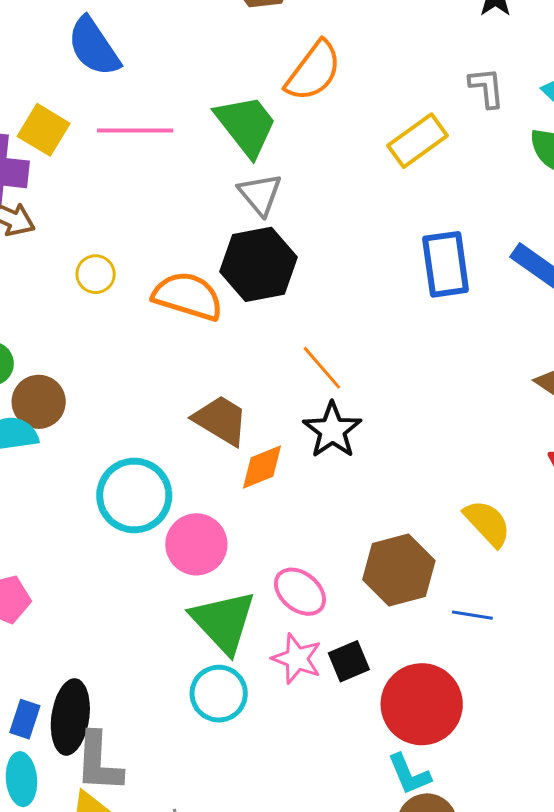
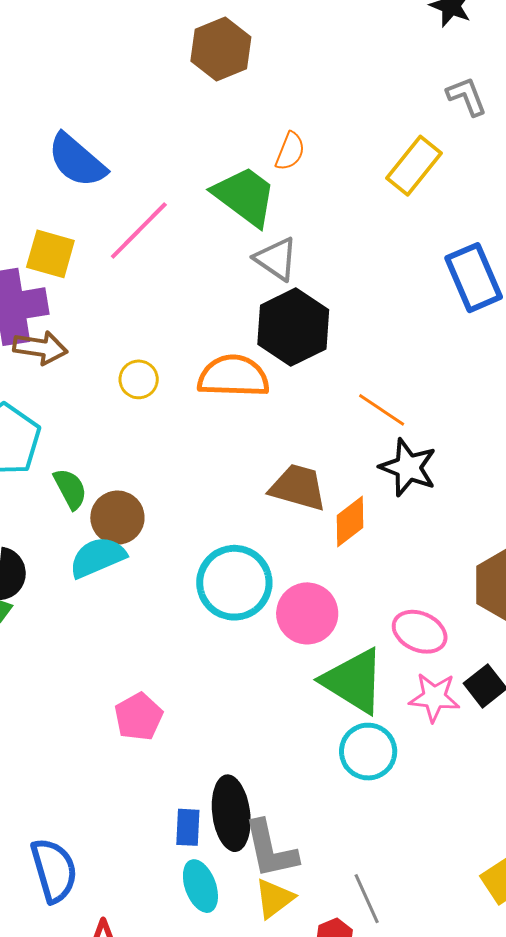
orange semicircle: (313, 71) -> (290, 151), moved, size x0.6
pink line: (135, 131) -> (139, 230), turned -30

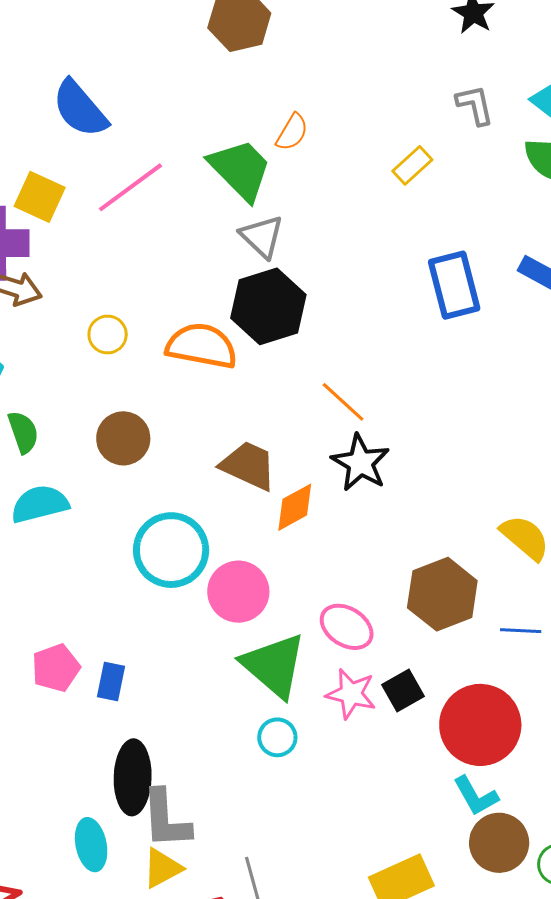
yellow rectangle: (414, 166) -> (412, 165), size x0.7
brown circle: (117, 518) -> (123, 438), moved
cyan circle: (368, 752) -> (277, 737), size x0.7
blue rectangle: (188, 827) -> (111, 681), moved

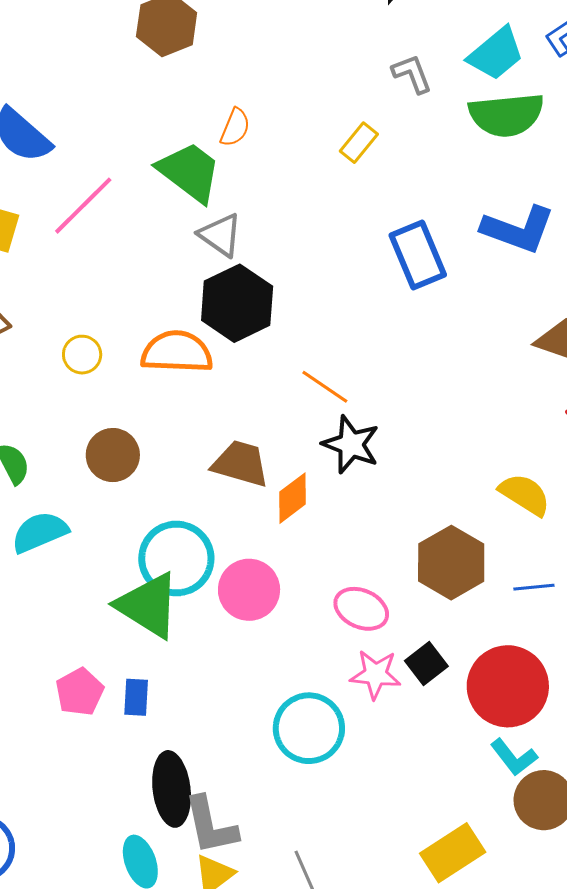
green triangle: (274, 665) -> (148, 605), moved
cyan circle: (277, 737) -> (309, 728), size x1.8

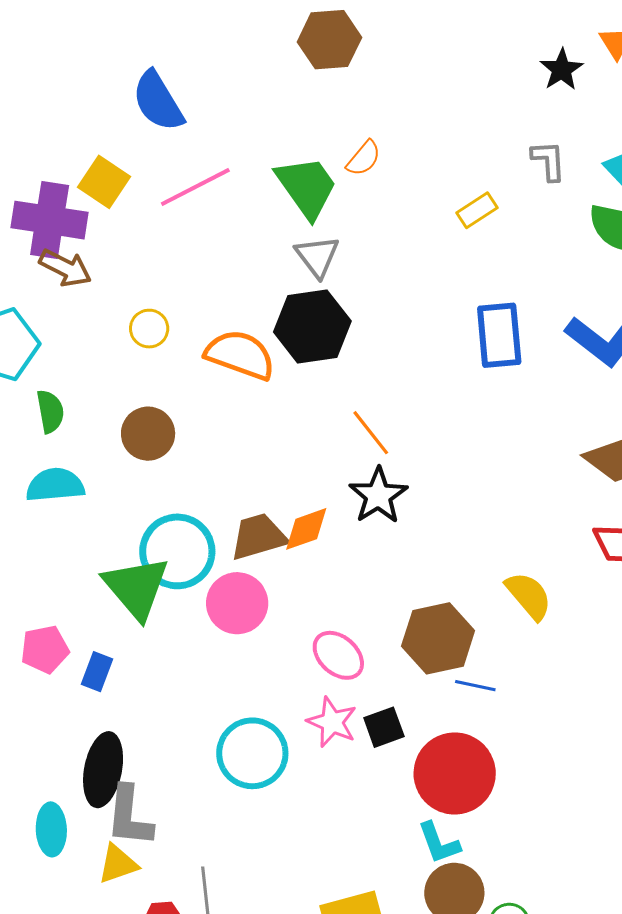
brown trapezoid: (241, 464) -> (259, 537), moved, turned -50
blue line: (534, 587) -> (475, 686), moved

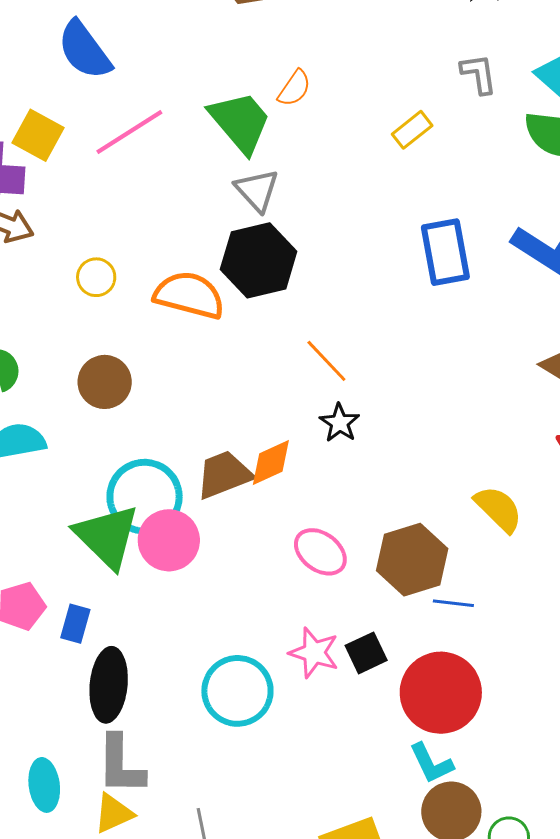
black star: (378, 496) -> (340, 423), size x0.7
pink circle: (237, 603) -> (169, 540), moved
pink ellipse: (338, 655) -> (320, 552), moved
black ellipse: (103, 770) -> (109, 685), moved

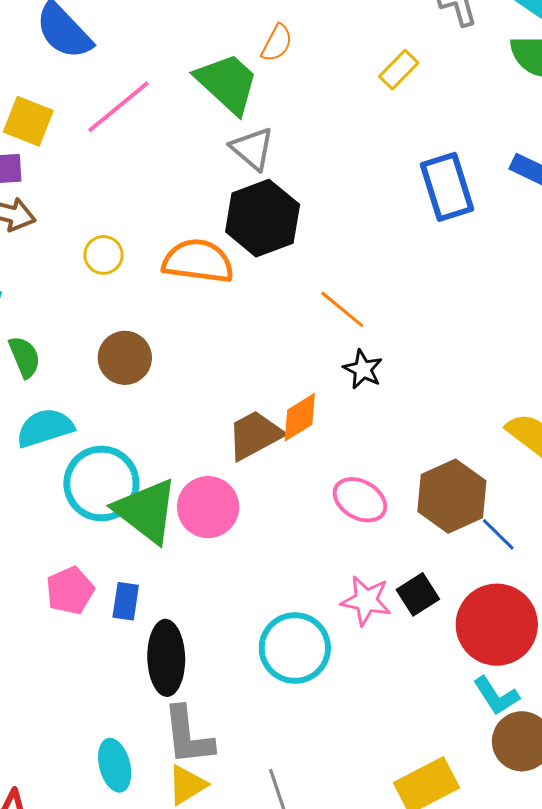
cyan circle: (145, 497) -> (101, 483), moved
blue line: (453, 603) -> (498, 534), turned 45

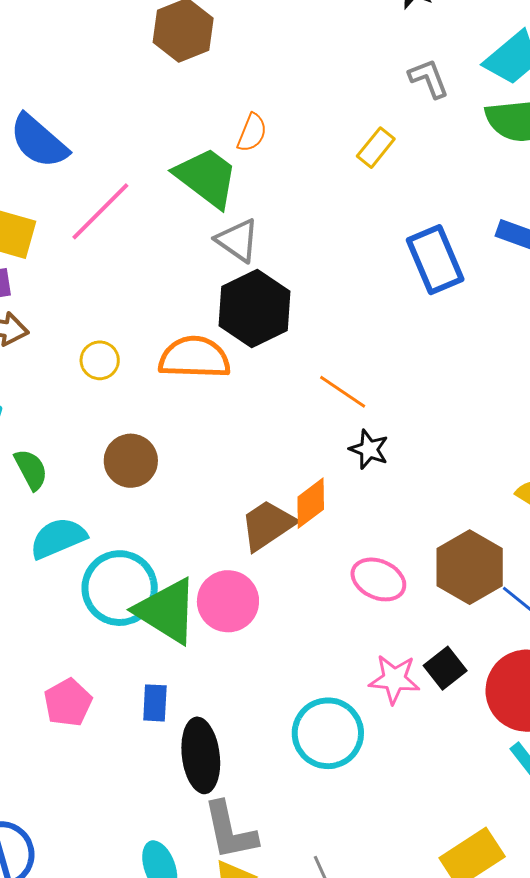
pink pentagon: (70, 591) -> (68, 703), moved

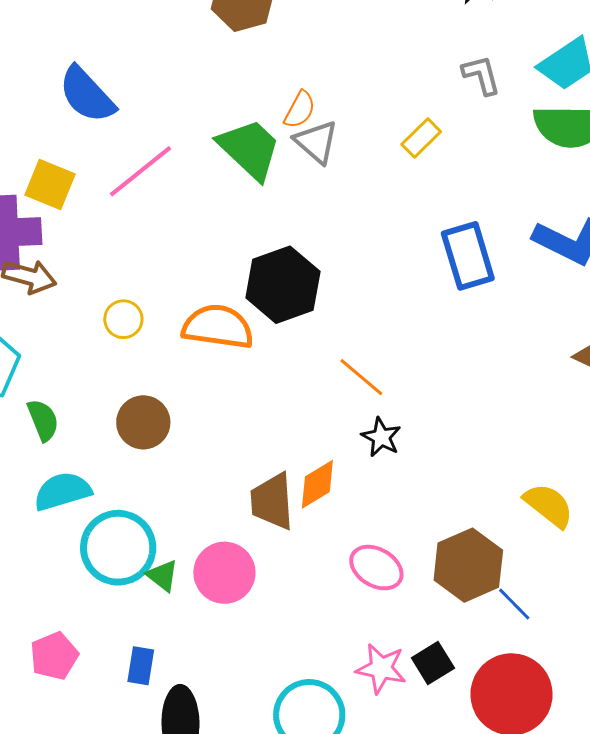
gray triangle: (238, 240) -> (316, 142), moved
brown trapezoid: (268, 525) -> (272, 501), turned -66
green triangle: (167, 611) -> (163, 576), size x0.5

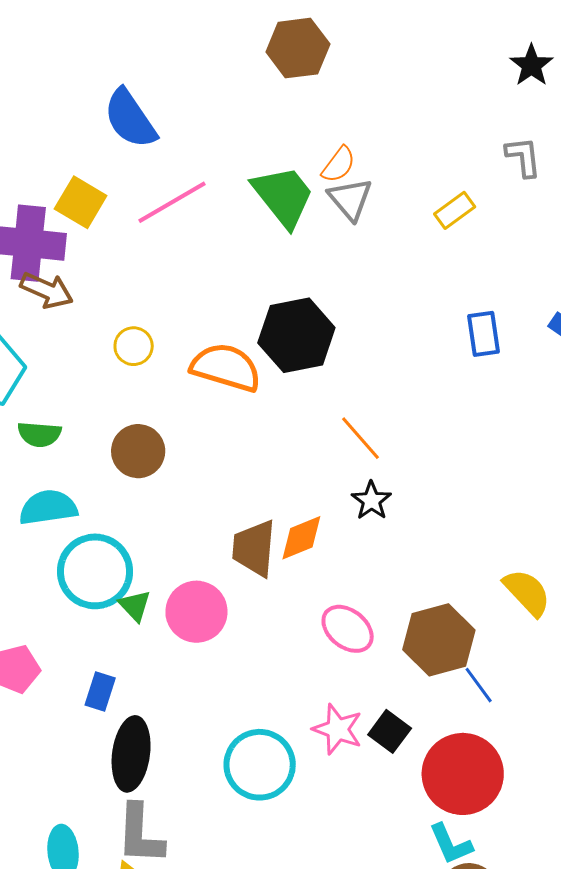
blue rectangle: (468, 256) -> (484, 334), size x0.7
green semicircle: (43, 420) -> (39, 434), turned 108
black square: (433, 663) -> (390, 731), turned -30

